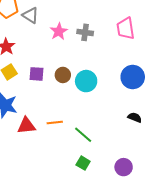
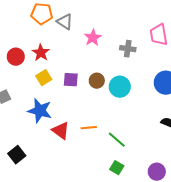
gray cross: (85, 32) -> (128, 49), moved
red triangle: (26, 126) -> (61, 131), turned 42

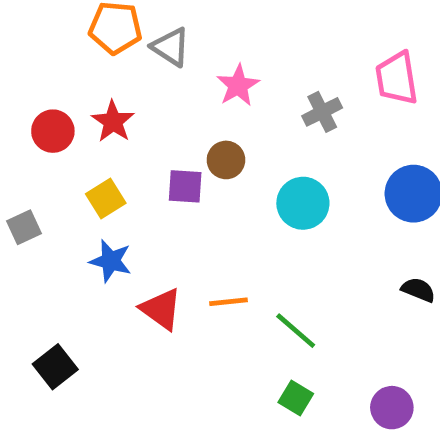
gray cross: (128, 49) -> (322, 112), turned -35
yellow square: (44, 78) -> (106, 198), moved
brown circle: (97, 81) -> (226, 160), moved
blue star: (40, 111) -> (111, 261), size x0.7

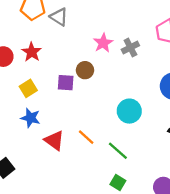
pink star: (238, 85) -> (103, 43), moved
cyan circle: (303, 203) -> (129, 111), moved
orange line: (228, 302) -> (86, 137), turned 48

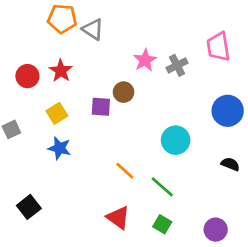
red triangle: (54, 141) -> (118, 218), moved

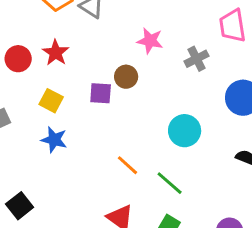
pink star: (145, 60) -> (150, 41), turned -30
gray cross: (177, 65) -> (197, 59), moved
yellow square: (57, 113) -> (51, 101), turned -30

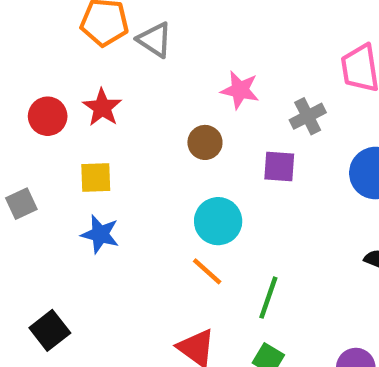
purple square: (101, 93) -> (279, 166), moved
yellow square: (51, 101) -> (96, 177), turned -30
cyan circle: (185, 131) -> (218, 221), moved
green line: (170, 183) -> (268, 298), turned 68

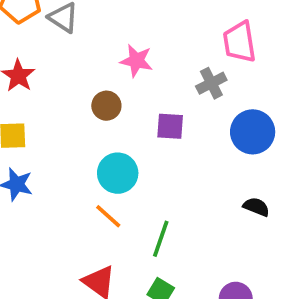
gray cross: (308, 116) -> (211, 83), moved

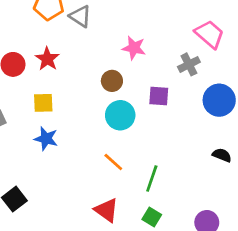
pink trapezoid: (239, 42) -> (210, 34), turned 140
cyan circle: (118, 173) -> (120, 115), moved

